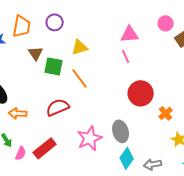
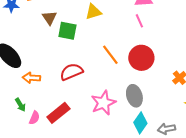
orange line: (80, 78) -> (110, 55), moved
red circle: (141, 93) -> (141, 58), moved

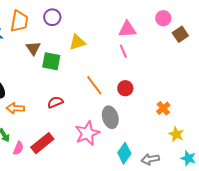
red circle: (141, 58) -> (125, 88), size x0.6
red semicircle: (71, 72) -> (55, 102), size x0.7
gray ellipse: (134, 96) -> (110, 117), moved

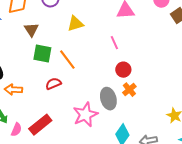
pink line: (123, 51) -> (114, 43), moved
green square: (51, 61) -> (42, 54), moved
orange line: (94, 85) -> (67, 60), moved
orange cross: (163, 108) -> (129, 90), moved

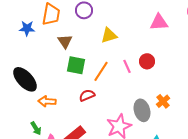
pink line: (114, 43) -> (127, 66), moved
orange line: (67, 60) -> (101, 71), turned 70
red circle: (123, 70) -> (147, 61), moved

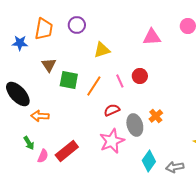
brown triangle: (65, 41) -> (49, 65), moved
red semicircle: (87, 95) -> (112, 110), moved

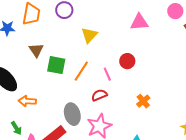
yellow triangle: (102, 50) -> (89, 35), turned -30
pink line: (120, 81) -> (107, 74), moved
gray ellipse: (135, 125) -> (72, 114), moved

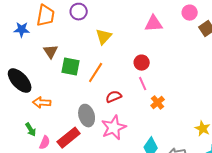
pink line: (107, 74) -> (143, 84), moved

